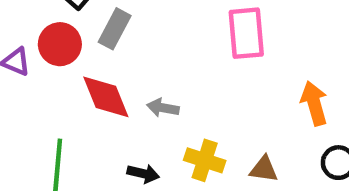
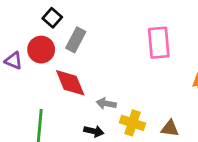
gray arrow: (163, 108) -> (106, 104), moved

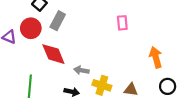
pink rectangle: (159, 43) -> (122, 23), size x0.6

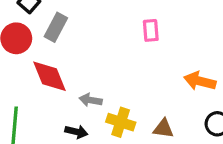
orange arrow: (156, 57) -> (200, 81), turned -60

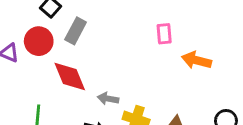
orange arrow: (200, 81) -> (196, 60), moved

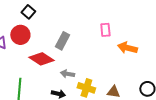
gray rectangle: (76, 31) -> (62, 41), moved
red diamond: (70, 77) -> (41, 59), turned -35

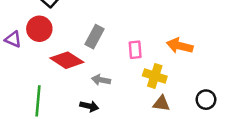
pink rectangle: (105, 30) -> (135, 50), moved
yellow cross: (86, 88) -> (155, 76), moved

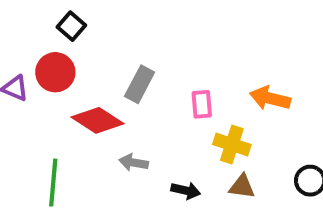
gray arrow: (101, 80) -> (134, 163), moved
black arrow: (89, 106) -> (186, 191), moved

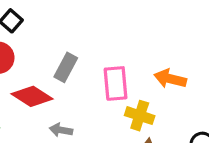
pink rectangle: (202, 104) -> (116, 83), size x1.5

